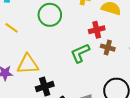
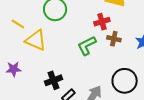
yellow triangle: (28, 64) -> (36, 40), moved, turned 30

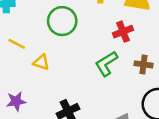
brown cross: (114, 39) -> (143, 64), moved
yellow triangle: (36, 40) -> (41, 62), size x0.6

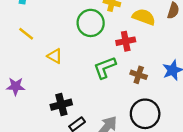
green circle: (62, 21) -> (91, 23), moved
yellow triangle: (41, 62) -> (55, 56), moved

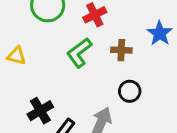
black circle: (145, 114) -> (130, 91), moved, size x0.6

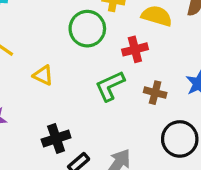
black circle: (130, 91) -> (180, 139), moved, size x1.5

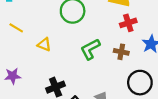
red cross: (135, 49) -> (128, 23), moved

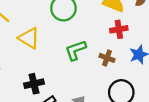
yellow triangle: (44, 45) -> (29, 38), size x1.5

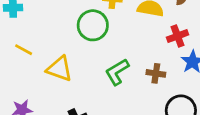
red cross: (119, 29) -> (178, 36), moved

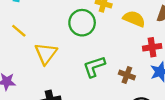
yellow triangle: (59, 69) -> (46, 54), turned 35

